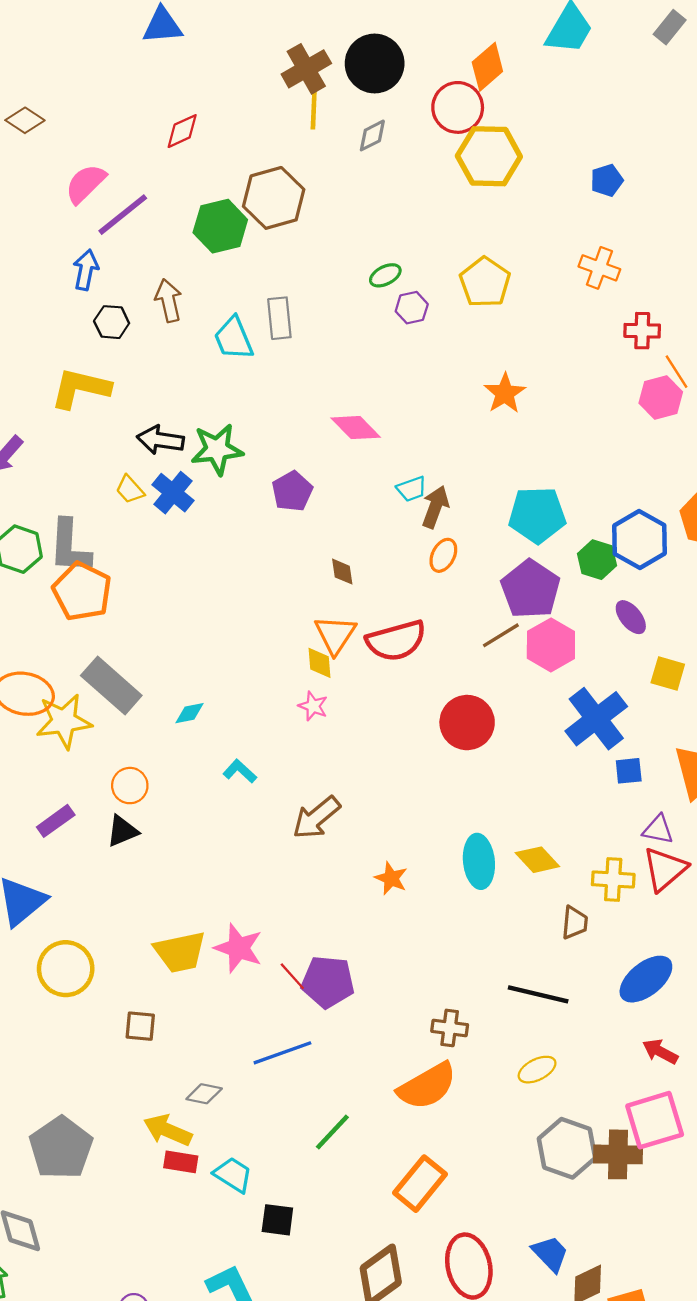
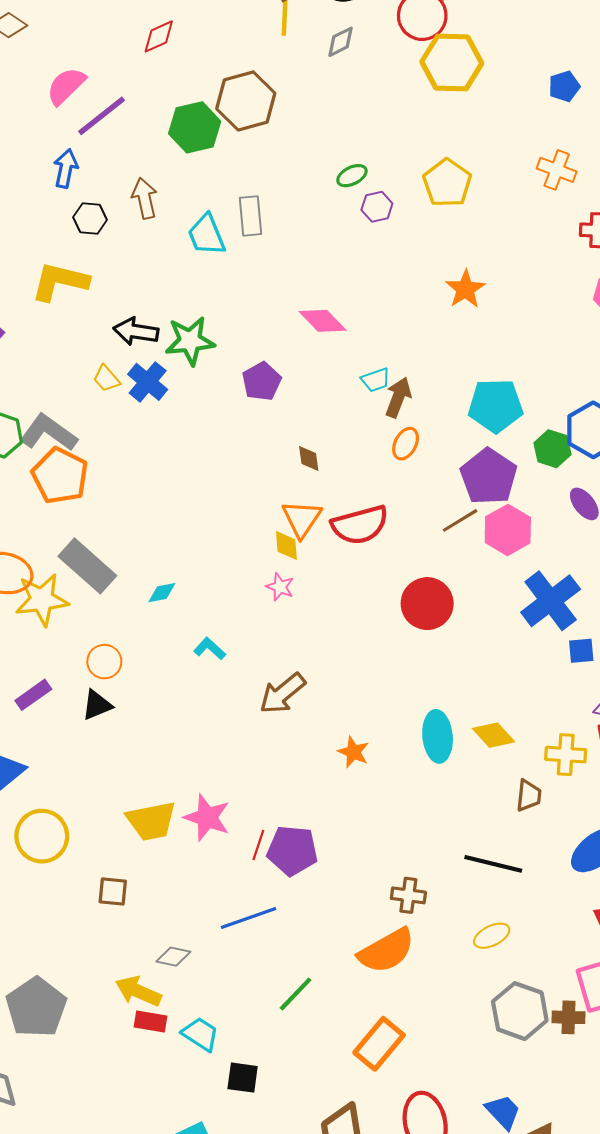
gray L-shape: (70, 547) -> (48, 433), turned 122
red line: (292, 976) -> (258, 845), turned 60
brown cross: (618, 1154) -> (568, 1017), size x0.7

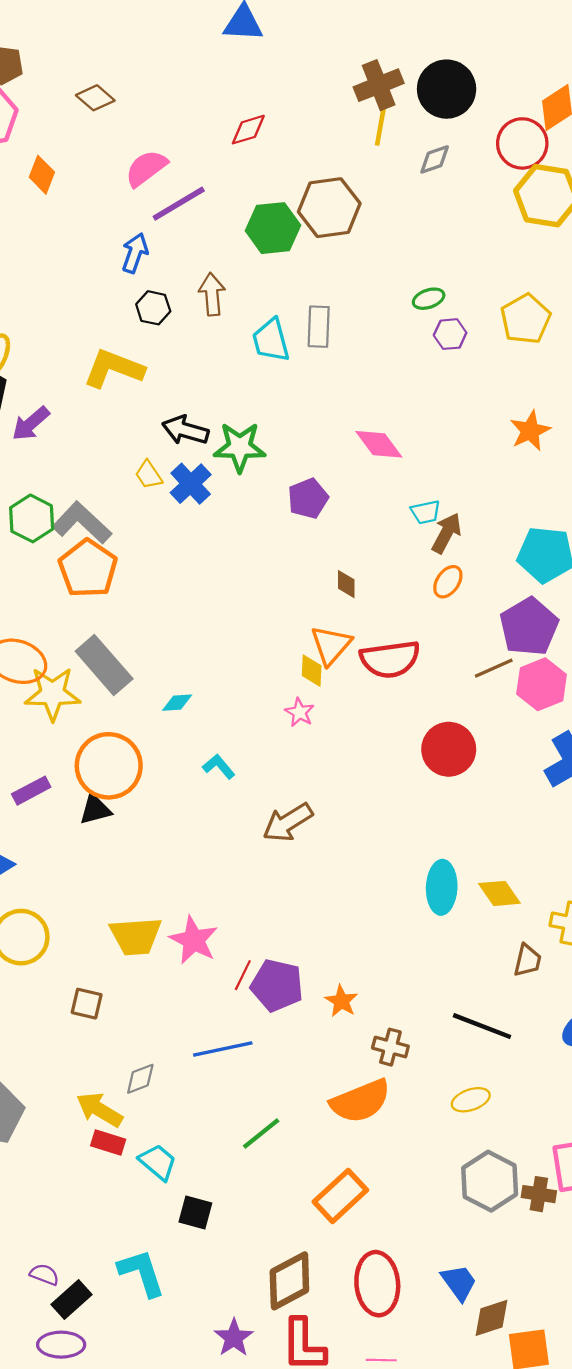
orange circle: (104, 662) -> (109, 766), size x1.8
orange star: (353, 752) -> (341, 1001), moved
gray diamond: (173, 957) -> (140, 1079), turned -40

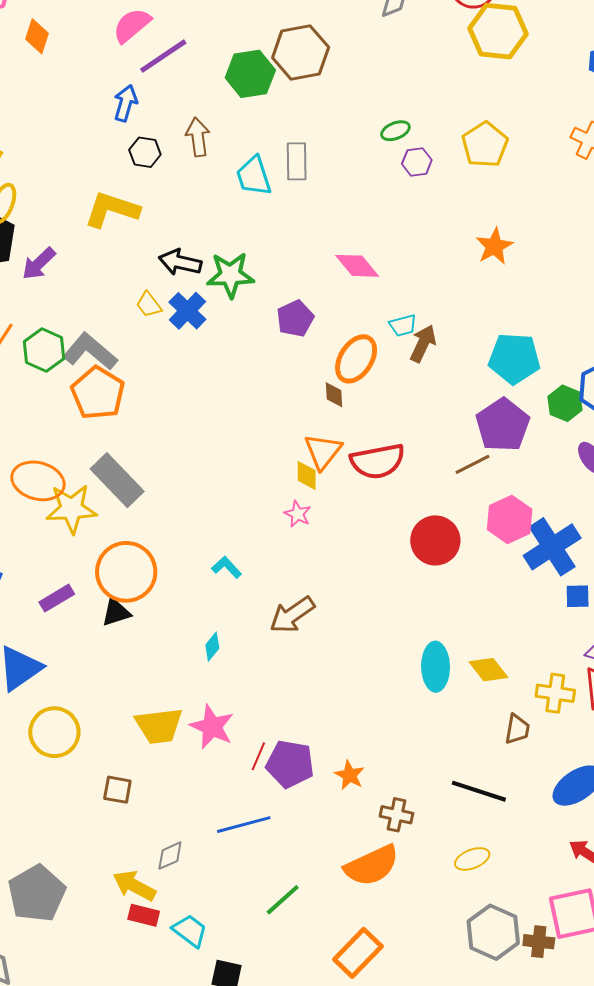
orange ellipse: (448, 582) -> (356, 359), moved, size x1.6
pink hexagon: (542, 684) -> (510, 519), moved
cyan diamond: (177, 703) -> (212, 647), moved, turned -44

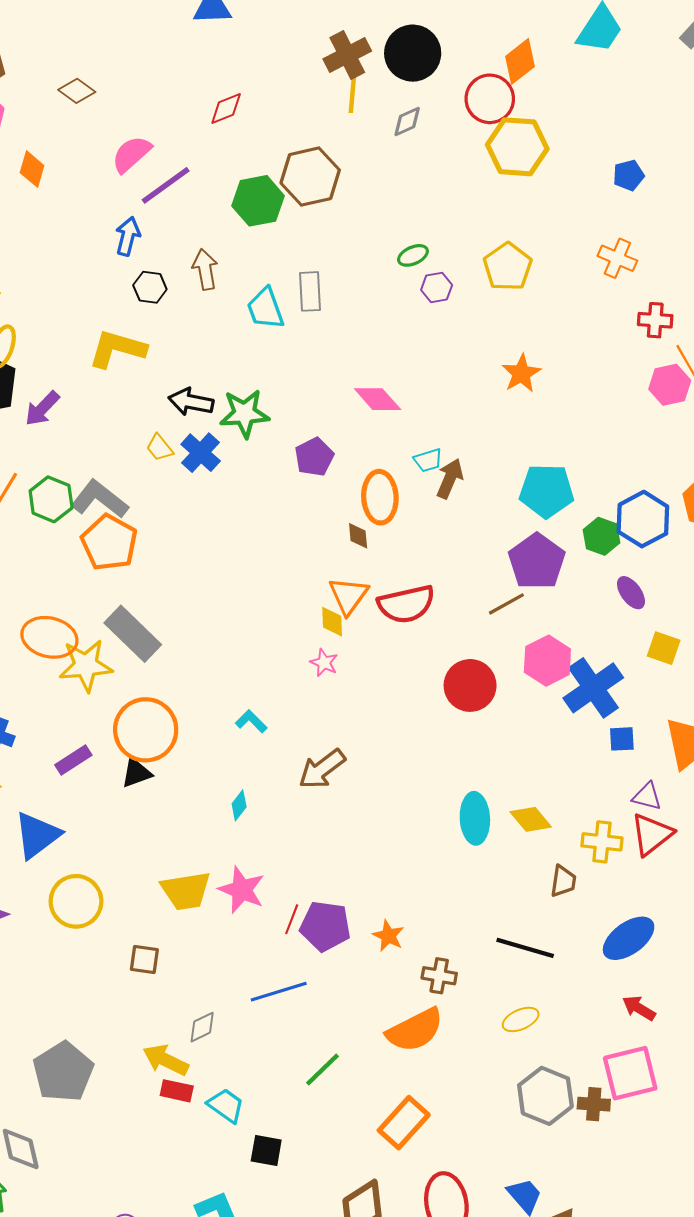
orange ellipse: (356, 359) -> (380, 497), turned -33

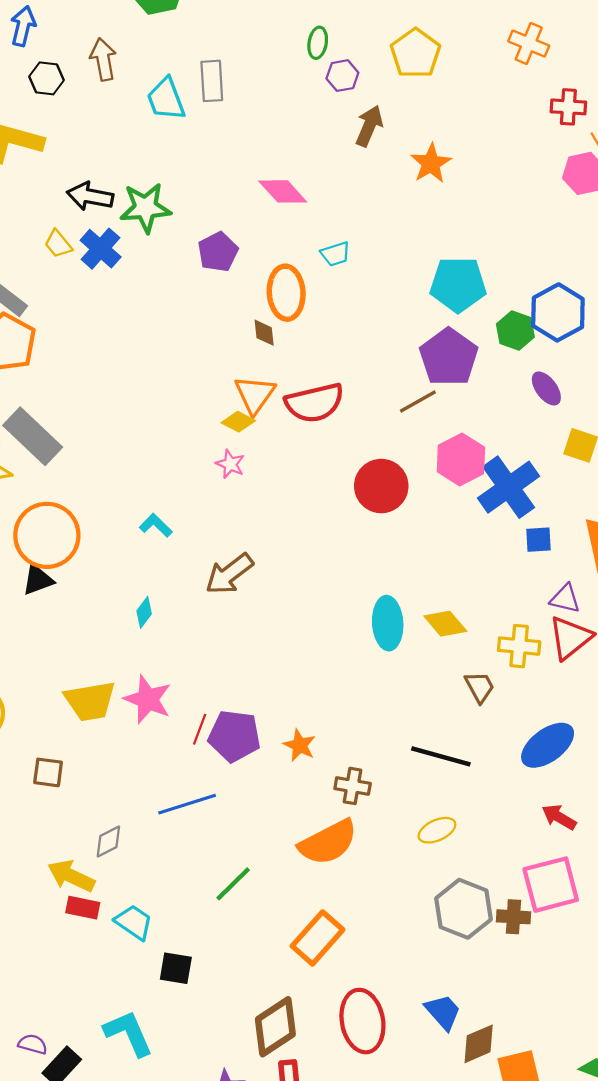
green ellipse: (413, 255) -> (318, 43), turned -56
brown arrow: (450, 479) -> (369, 126), moved
yellow diamond: (332, 622) -> (238, 422), turned -60
brown trapezoid: (563, 881) -> (480, 687), turned -36

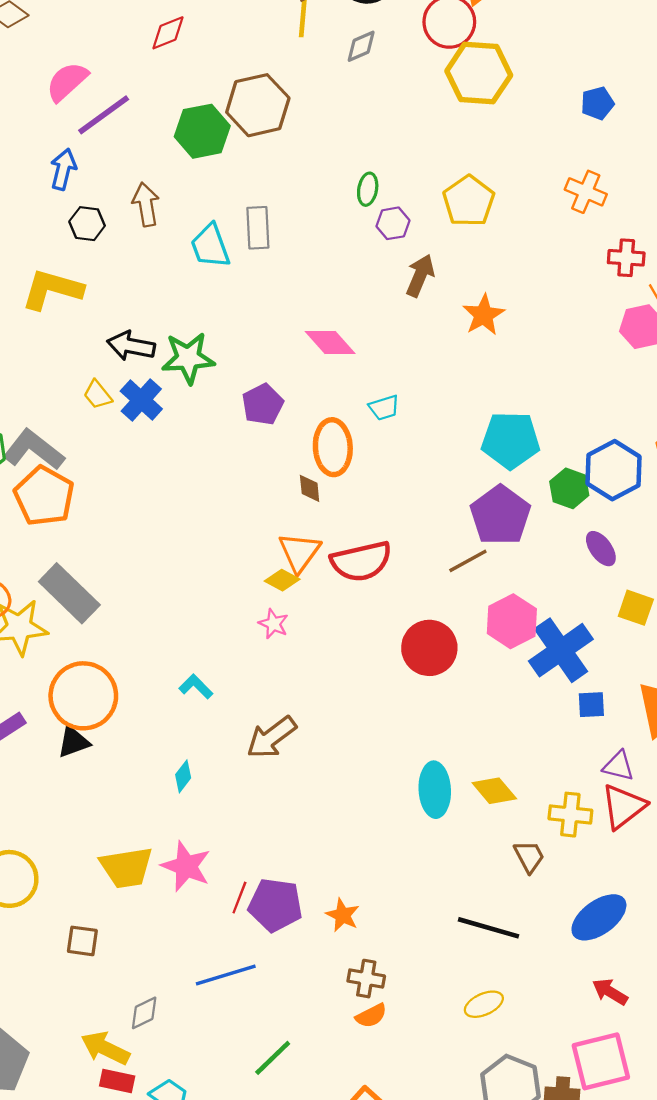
brown cross: (353, 786) -> (366, 979), moved
orange semicircle: (328, 842) -> (371, 1016), size x0.5

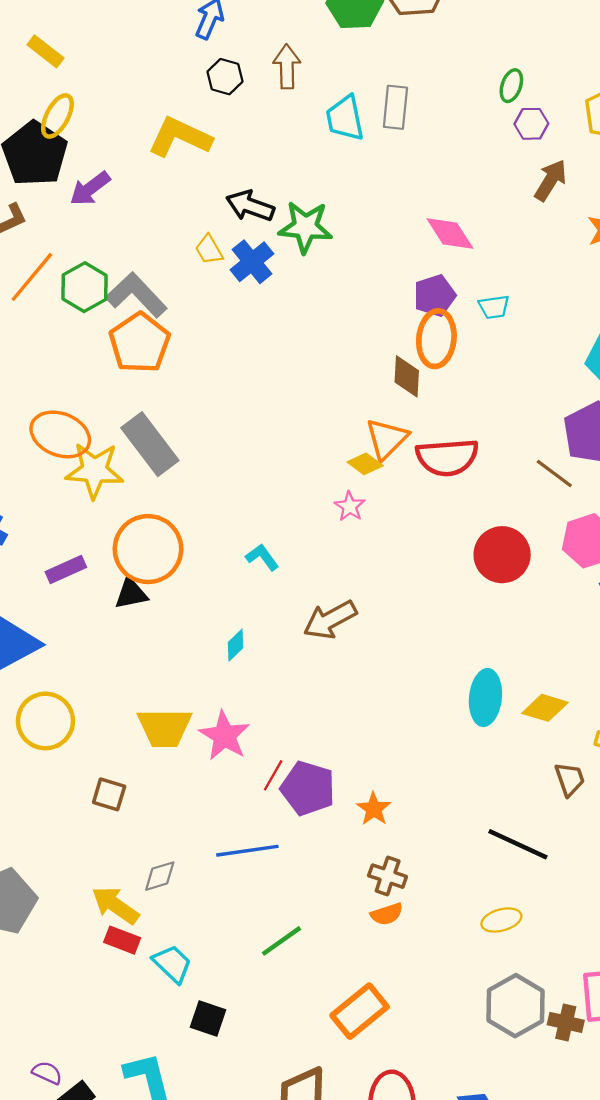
purple pentagon: (263, 404) -> (435, 296), moved
brown diamond: (310, 488) -> (407, 376), size x1.4
brown line: (468, 561) -> (554, 473), turned 57
yellow diamond: (494, 791) -> (545, 708), turned -42

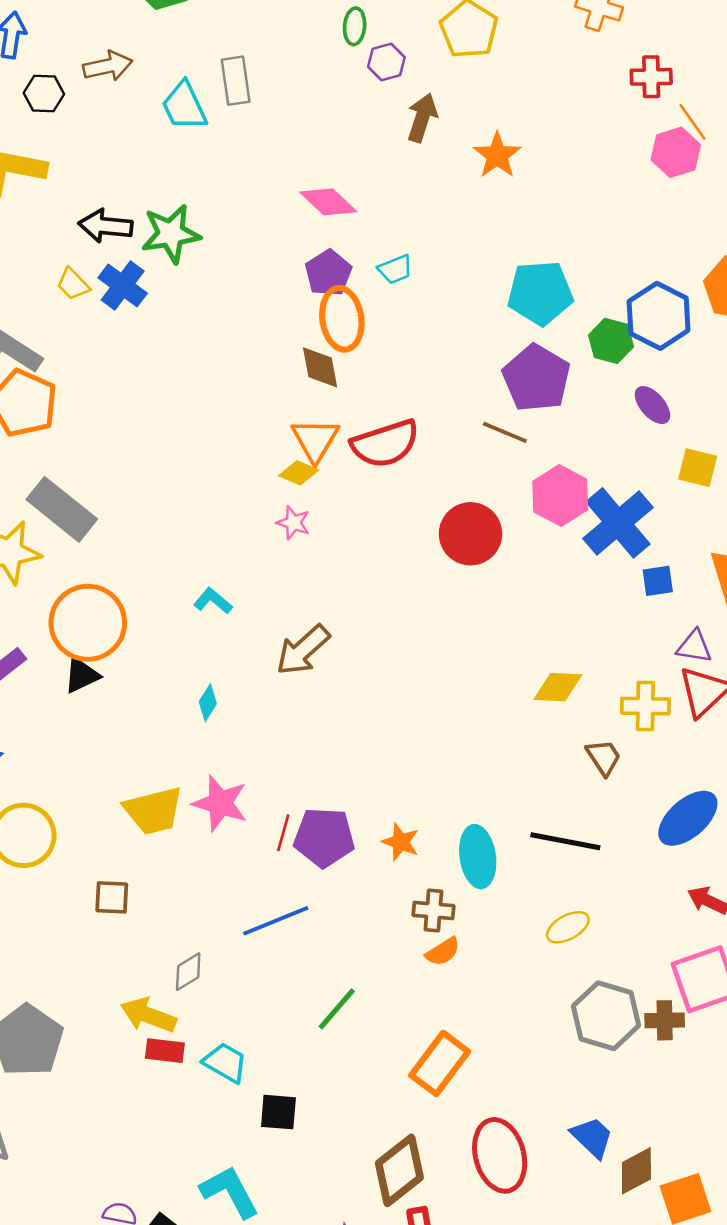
brown arrow: (287, 67) -> (108, 66), turned 93
cyan ellipse: (485, 698) -> (478, 857), moved

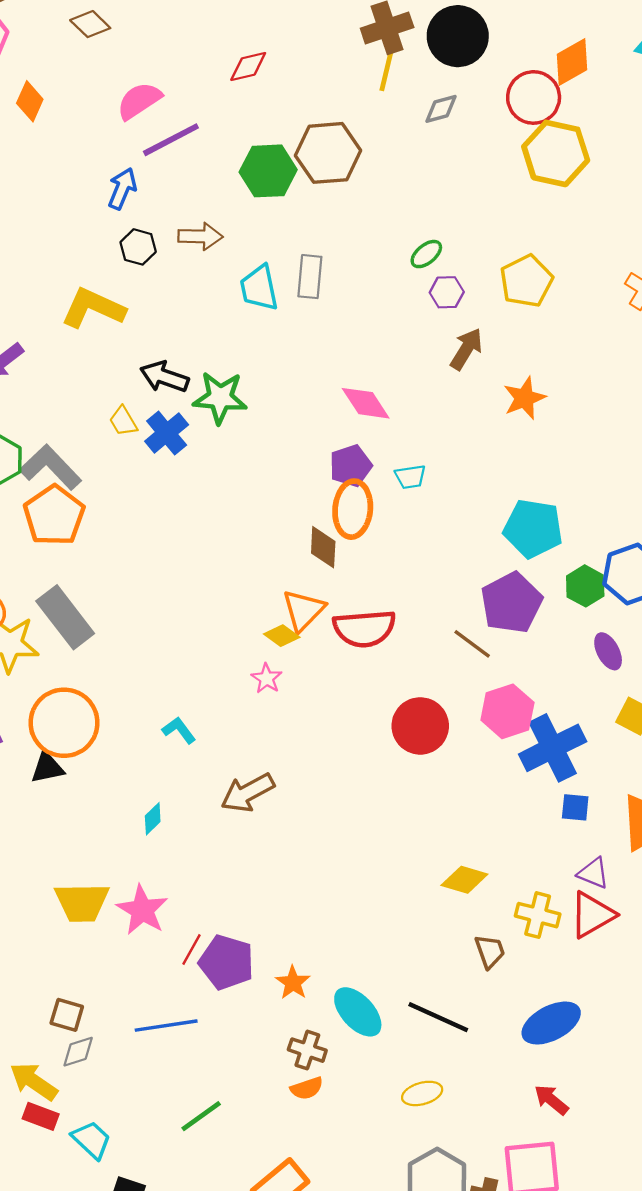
green ellipse: (355, 26) -> (426, 254), turned 32
cyan ellipse: (478, 857) -> (358, 1012), turned -48
brown square: (112, 897) -> (67, 1015), moved

